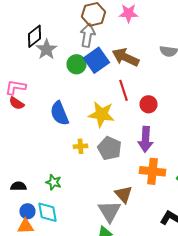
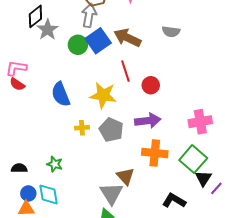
purple arrow: (146, 139) -> (148, 121), turned -100

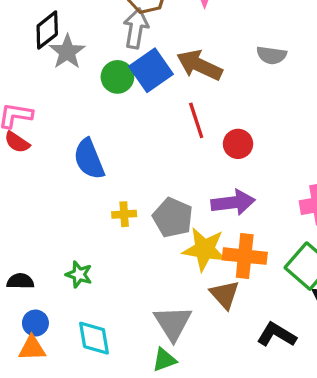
yellow star: (103, 95) -> (205, 249), moved
brown triangle: (125, 176) -> (225, 295), moved
cyan diamond: (49, 194) -> (94, 338), moved

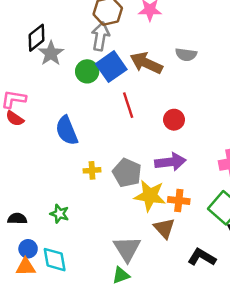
gray semicircle: (271, 55) -> (186, 55), moved
red line: (196, 120) -> (128, 105), moved
orange cross: (245, 256) -> (179, 201), size x0.7
cyan diamond: (94, 338) -> (55, 260), moved

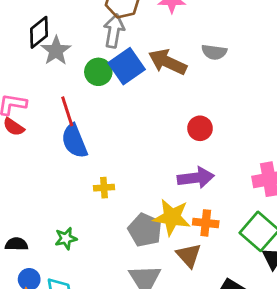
red line: (128, 105) -> (67, 111), moved
gray pentagon: (127, 173) -> (145, 230), moved
green star: (59, 214) -> (66, 238), turned -30

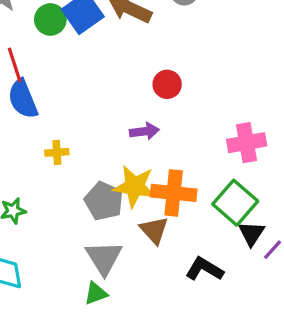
purple arrow: (196, 178) -> (144, 131), moved, size x0.7
orange cross: (206, 223) -> (174, 193), size x1.5

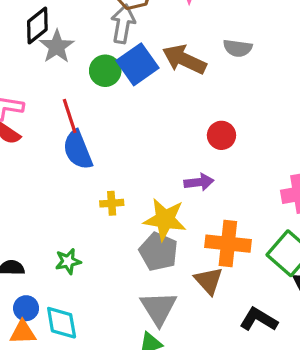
yellow star: (135, 186) -> (165, 219), moved

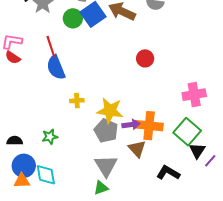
purple arrow: (199, 182) -> (131, 125), moved
blue circle: (26, 308) -> (24, 166), size x1.5

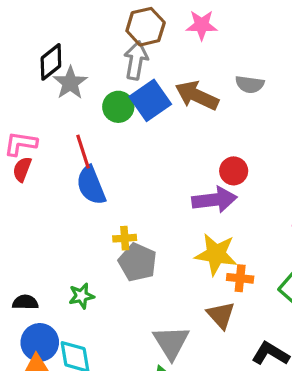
red semicircle: (13, 57) -> (22, 169), turned 77
yellow star: (110, 111) -> (216, 254), moved
purple arrow: (131, 125) -> (214, 200), moved, size x1.5
orange cross: (149, 126) -> (240, 278), size x0.6
gray pentagon: (106, 131) -> (138, 262), moved

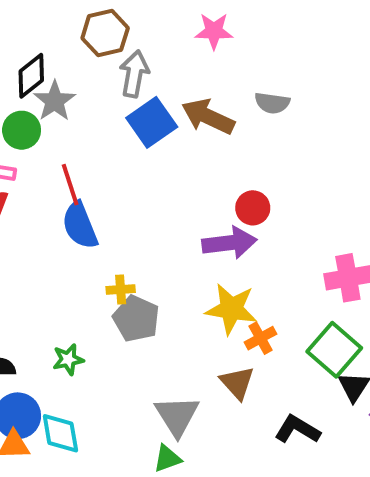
brown hexagon: (146, 27) -> (105, 33), moved
green circle: (118, 107) -> (22, 130), moved
orange cross: (240, 278) -> (261, 338), turned -35

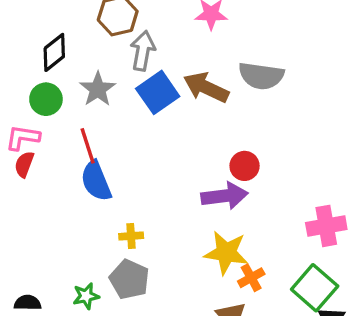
gray star: (55, 101) -> (98, 89), moved
gray semicircle: (272, 103) -> (261, 76), size x1.5
gray pentagon: (136, 319) -> (129, 279), moved

